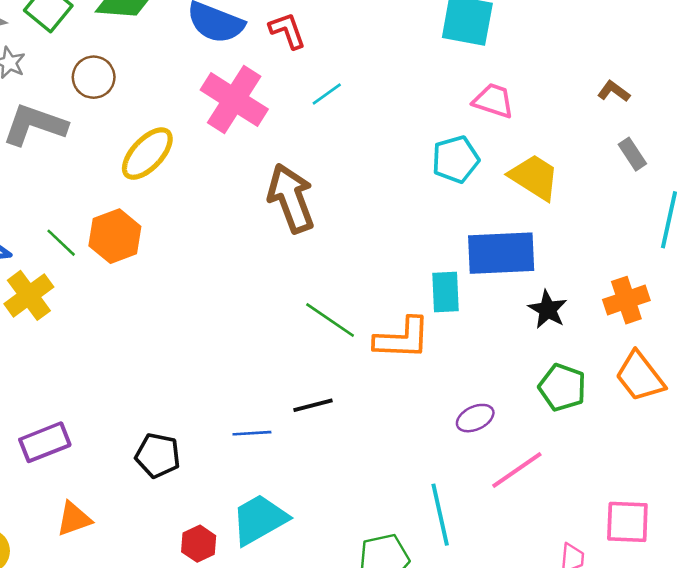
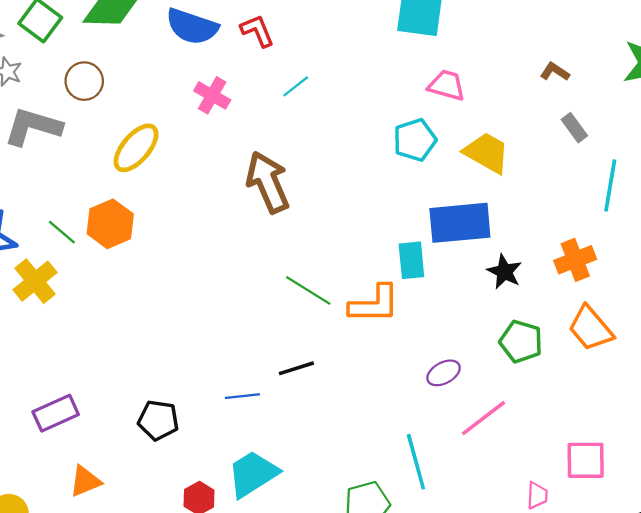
pink cross: (234, 100) -> (212, 95), size x0.6

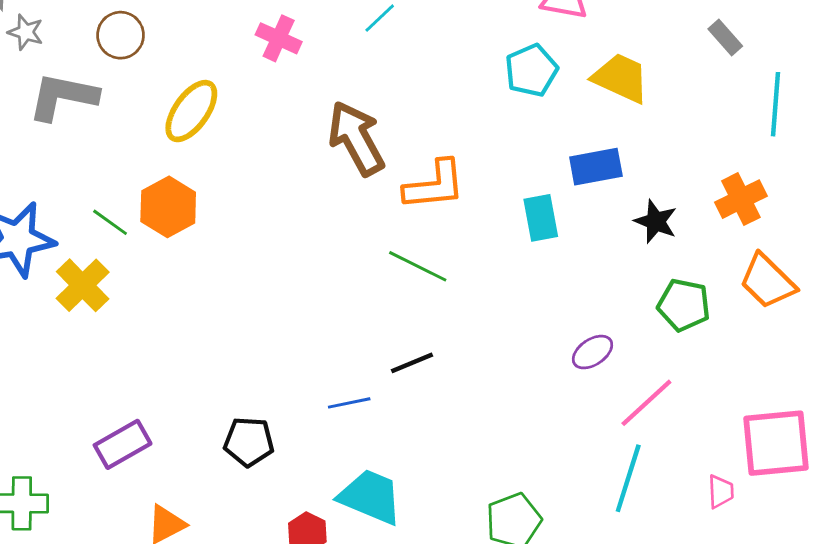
blue rectangle: (460, 223) -> (596, 167), size x0.7
orange L-shape: (374, 304) -> (434, 185), moved
pink square: (586, 460) -> (776, 443), size x1.4
cyan line: (416, 462) -> (628, 478), moved, turned 38
cyan trapezoid: (253, 474) -> (370, 497), turned 60

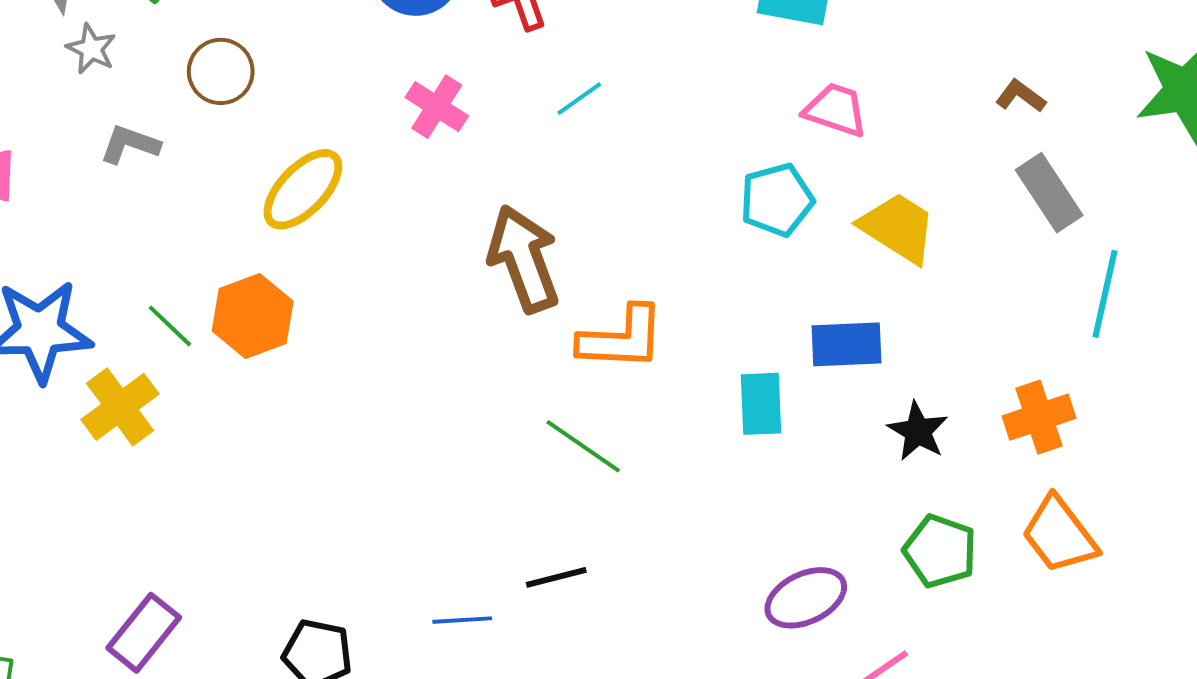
gray rectangle: (725, 37) -> (1049, 193), size x1.5
gray L-shape: (63, 97) -> (130, 144), size x0.6
purple ellipse: (592, 352) -> (806, 598), size x1.4
purple rectangle: (123, 444) -> (144, 633), turned -30

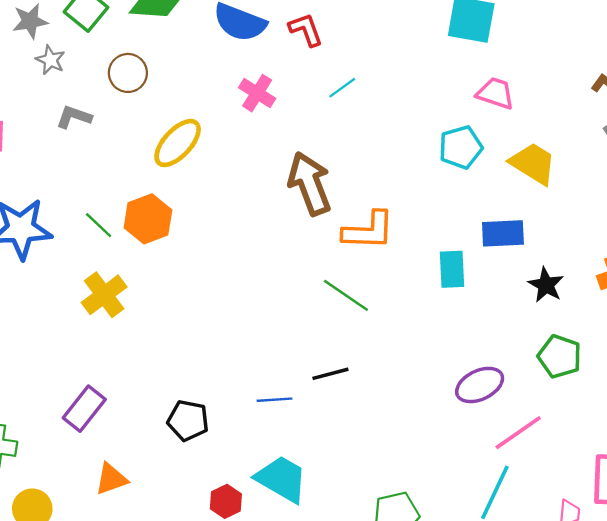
yellow cross: (120, 407) -> (104, 295), moved

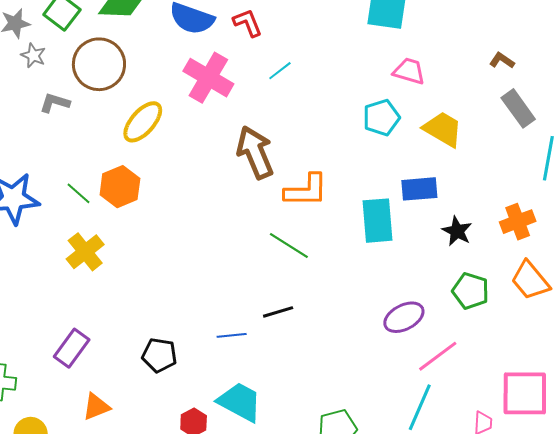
brown circle: (128, 73) -> (99, 64), size x1.6
pink cross: (257, 93) -> (208, 78), size x1.6
cyan rectangle: (452, 269) -> (377, 221), size x1.4

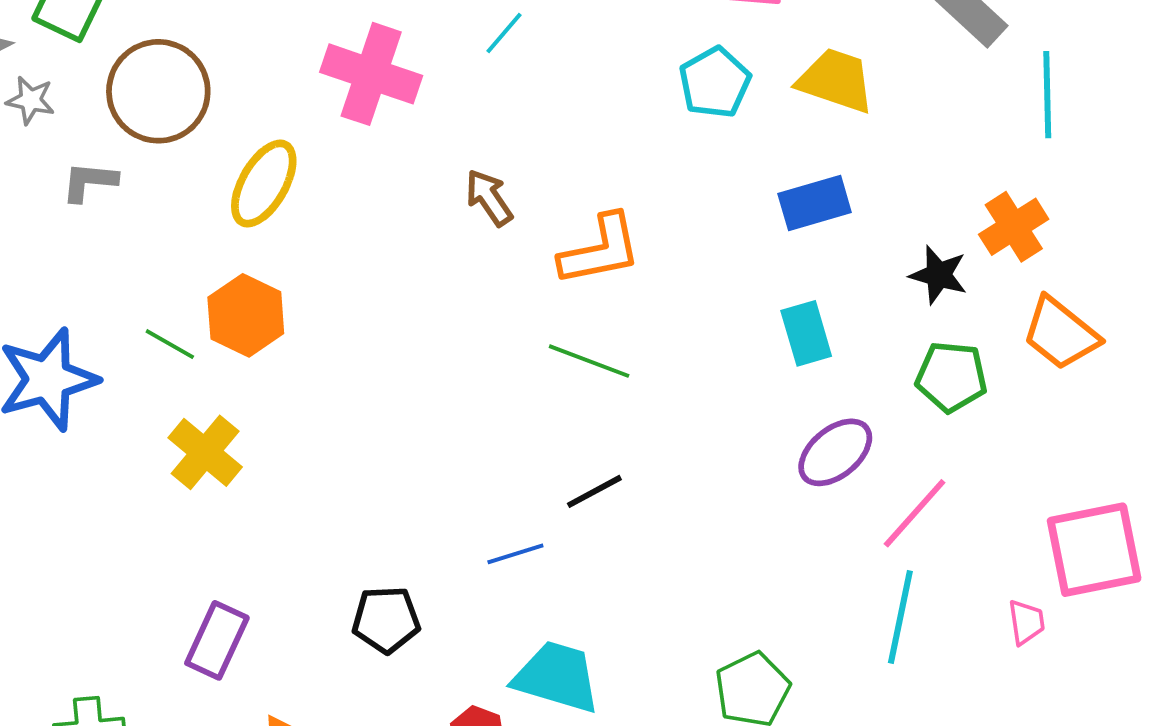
brown arrow: (255, 152) -> (489, 198), size x0.6
cyan rectangle: (377, 221) -> (806, 333), moved, size x0.7
black star: (457, 231) -> (939, 275), moved

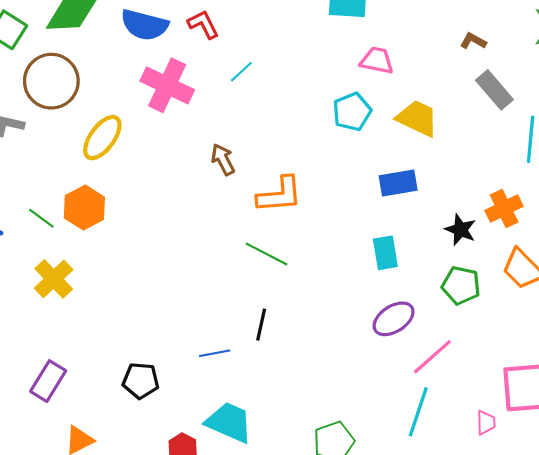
black line: (594, 491) -> (261, 325), turned -56

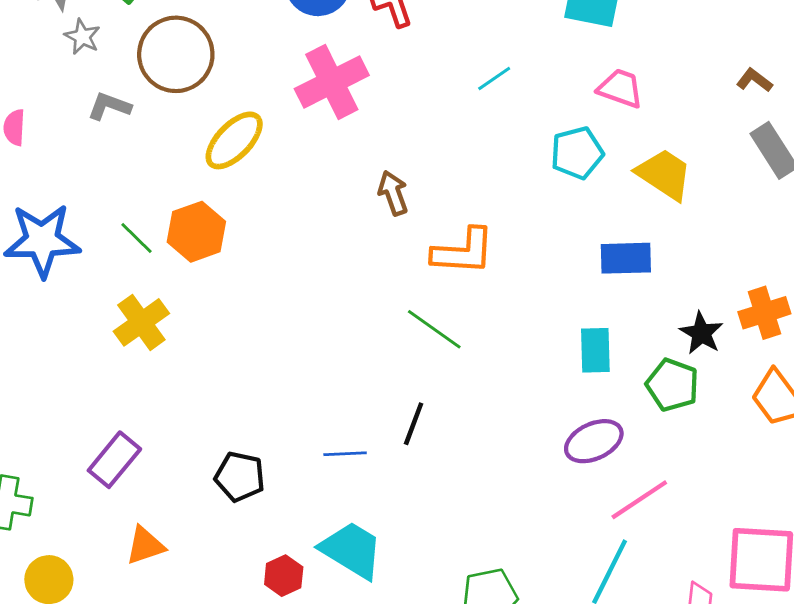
cyan line: (241, 72) -> (494, 79), moved
pink cross: (167, 85) -> (332, 82), turned 30
green pentagon: (461, 285) -> (672, 385), moved

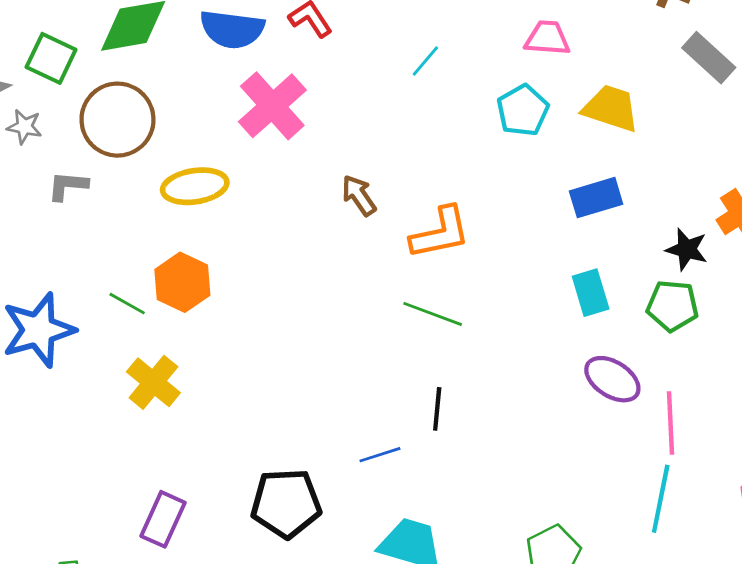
yellow ellipse: (234, 140) -> (195, 186), turned 52
purple ellipse: (594, 441) -> (612, 379), turned 72
black pentagon: (240, 477) -> (286, 503), size x1.4
pink line: (639, 500) -> (670, 423), turned -44

